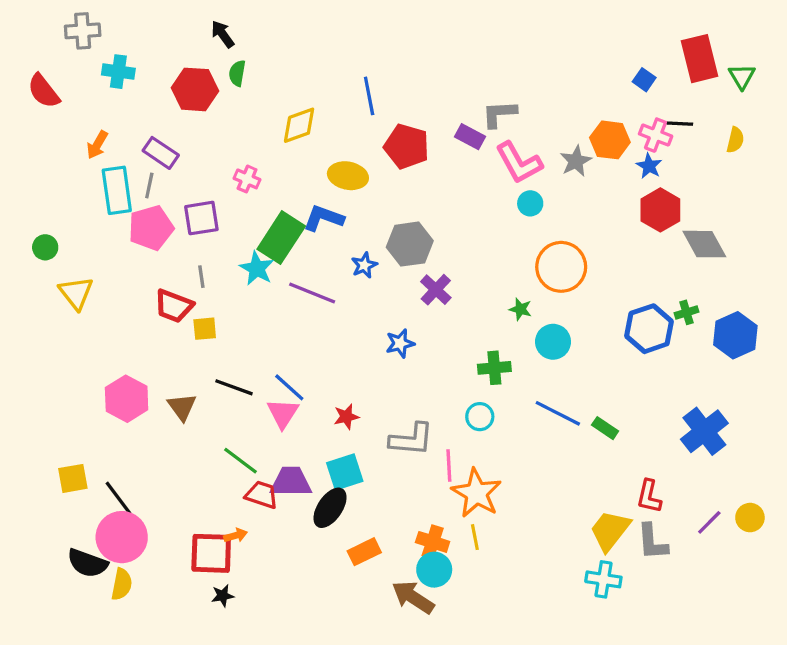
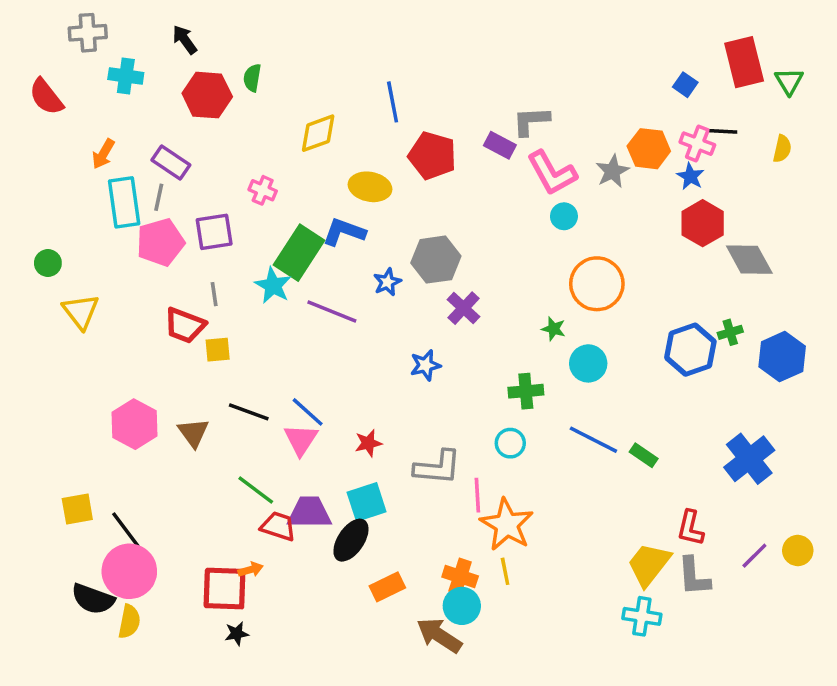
black arrow: (223, 34) -> (185, 40), moved

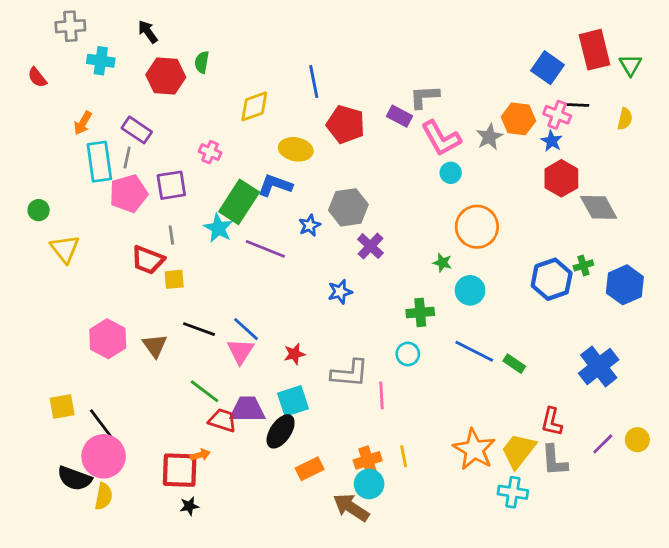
blue square: (685, 85) -> (547, 68), size x1.6
red semicircle: (46, 97) -> (37, 77), size x0.7
orange star: (507, 525) -> (474, 449), moved
orange cross: (460, 576) -> (368, 460), turned -36

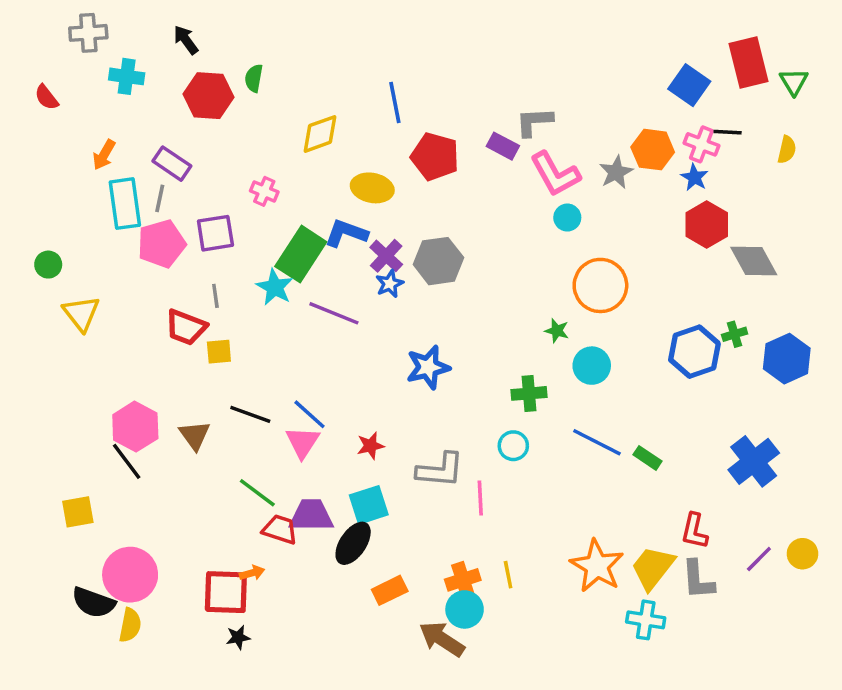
purple cross: (370, 246) -> (386, 256), moved
blue star: (340, 292) -> (428, 367), size x1.4
black line: (101, 423) -> (127, 461), moved

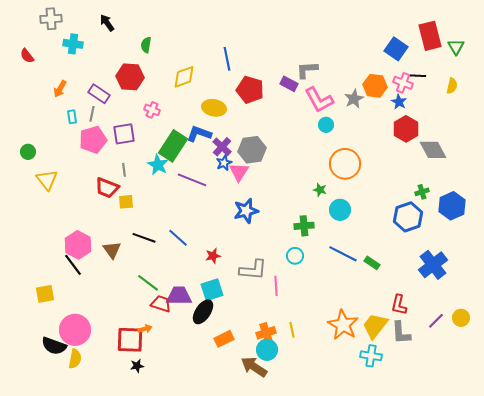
red hexagon: (208, 96) -> (130, 77), moved
cyan rectangle: (125, 204) -> (72, 117), size x0.5
blue hexagon: (694, 352) -> (408, 217), moved
pink triangle: (303, 442) -> (239, 172), moved

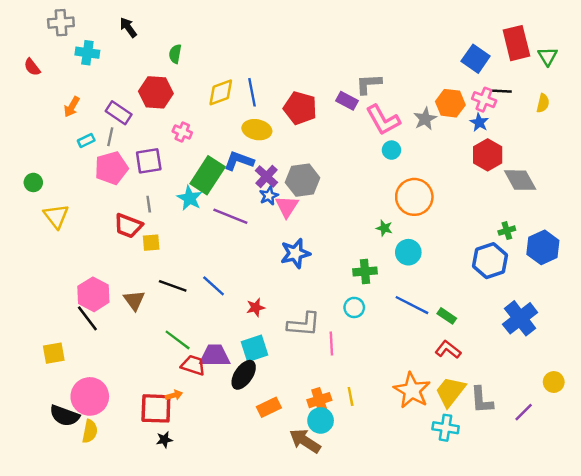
blue line: (227, 59) -> (252, 92), moved
cyan rectangle: (72, 117) -> (86, 140), turned 72
red L-shape: (399, 305) -> (448, 350), moved, turned 115
purple line: (436, 321) -> (524, 412), moved

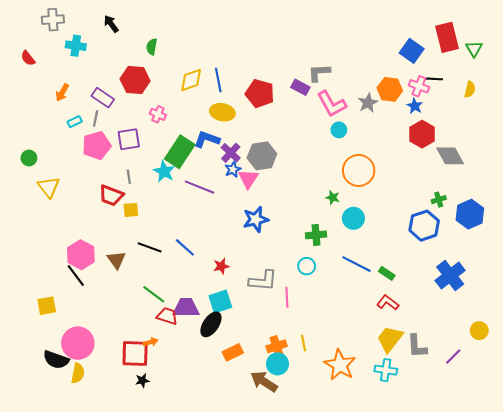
orange star: (412, 390) -> (340, 365), moved

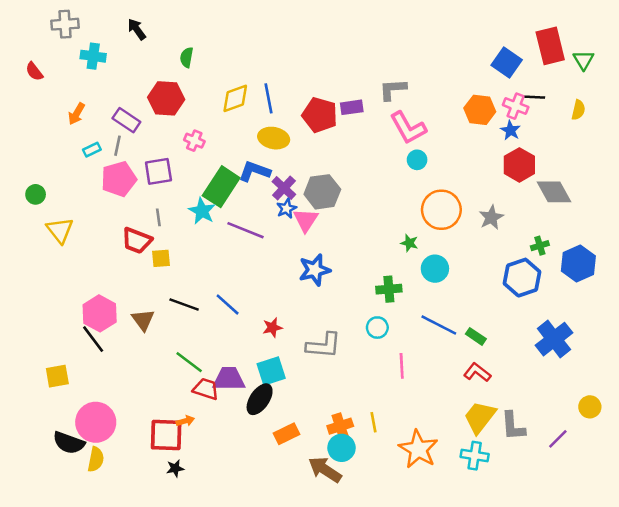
purple rectangle: (300, 87) -> (352, 107), moved, turned -36
gray star: (368, 103) -> (491, 217), moved
pink line: (287, 297) -> (402, 366), moved

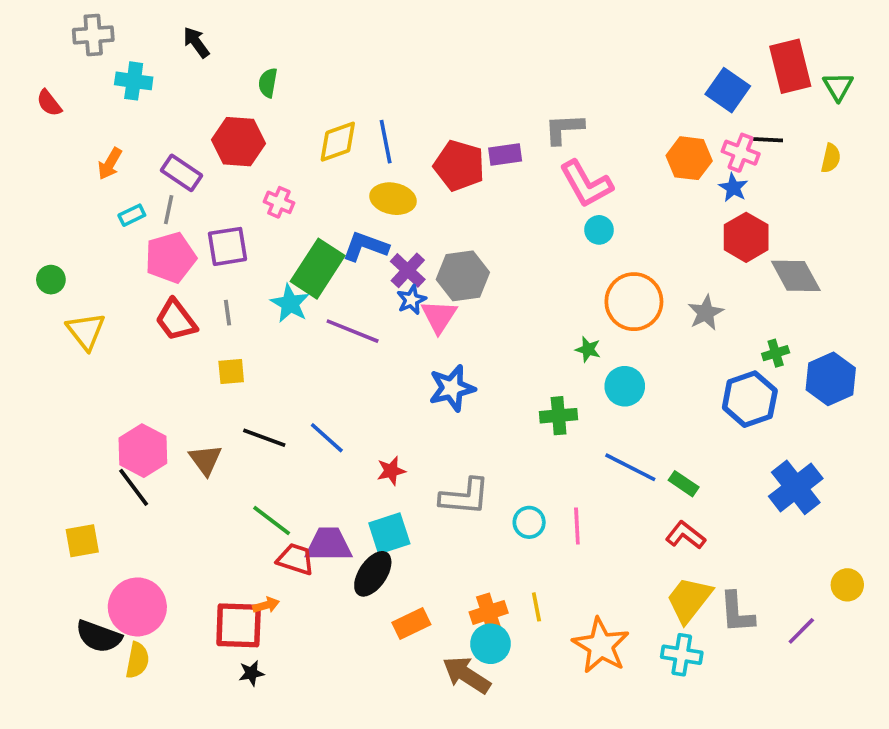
red trapezoid: (137, 240) -> (176, 320), moved, turned 32
cyan circle: (377, 328) -> (529, 522), moved

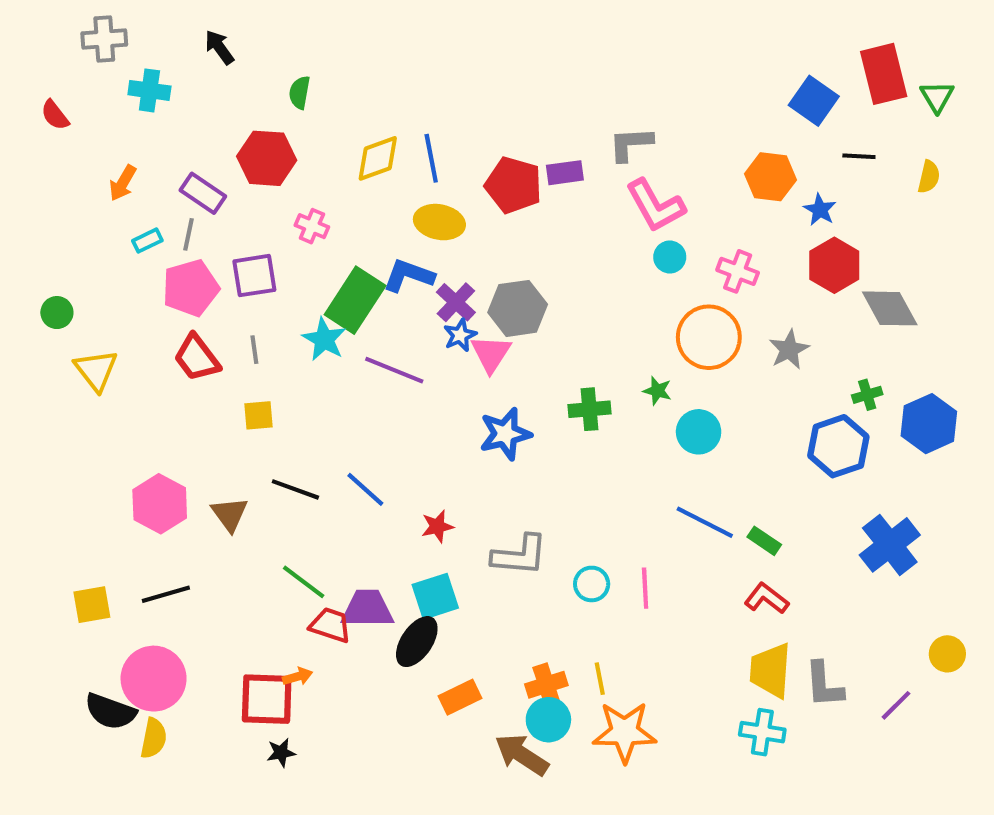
pink cross: (741, 153) -> (738, 271), moved
green cross: (559, 416) -> (590, 409), moved
black line: (134, 487) -> (166, 594), moved, turned -69
yellow trapezoid: (689, 600) -> (771, 670), turned -34
orange star: (601, 646) -> (625, 732), moved, turned -30

